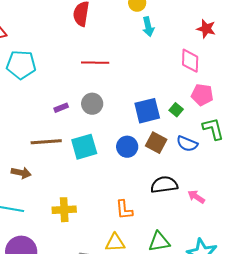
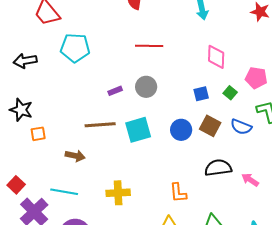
pink diamond: (190, 61) -> (216, 57), moved
blue square: (147, 111) -> (201, 94), size x0.6

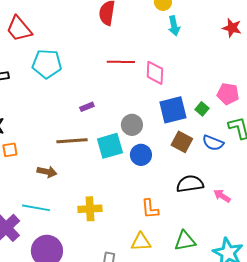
pink diamond: (216, 57) -> (155, 73), moved
gray circle: (146, 87) -> (132, 125), moved
blue square: (201, 94) -> (173, 110), size x1.8
blue circle: (181, 130) -> (141, 155), moved

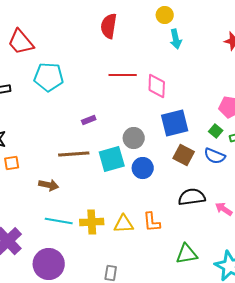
green square: (202, 109) -> (216, 131), moved
cyan line: (36, 208) -> (59, 221), moved
yellow triangle: (141, 242) -> (124, 224), moved

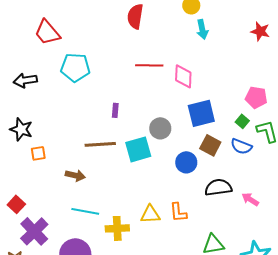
purple rectangle: (89, 120) -> (115, 110), turned -64
blue circle: (143, 168) -> (186, 162), moved
yellow cross: (92, 222) -> (117, 228), moved

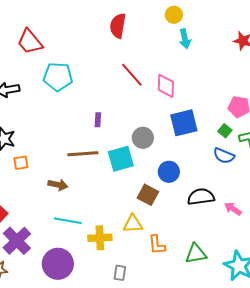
red line: (149, 65) -> (132, 75), turned 48
brown square: (210, 145) -> (148, 195), moved
orange L-shape: (178, 212) -> (157, 245), moved

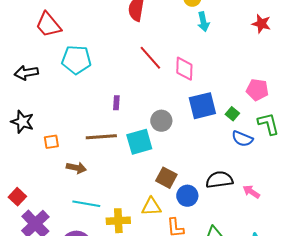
green square: (225, 131) -> (232, 114), moved
orange square: (21, 163) -> (51, 142), moved
blue circle: (169, 172) -> (187, 196), moved

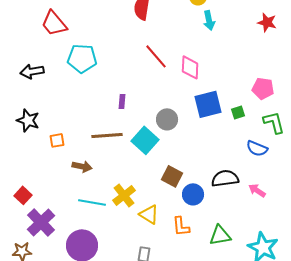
green square: (232, 114) -> (238, 112), turned 32
blue semicircle: (242, 139) -> (257, 148), moved
cyan square: (139, 142) -> (145, 140), turned -32
yellow triangle: (151, 207) -> (149, 214), moved, turned 35
yellow cross: (118, 221) -> (124, 195), moved, turned -35

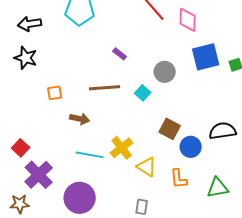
purple rectangle: (122, 101) -> (120, 54), turned -56
black star: (28, 120) -> (26, 58), moved
cyan square: (145, 140) -> (143, 93), size x0.6

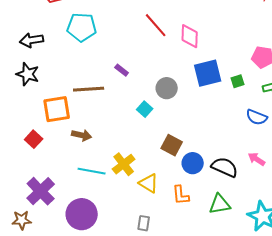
brown line: (105, 88) -> (89, 89), moved
orange square: (55, 93) -> (57, 109), size x1.8
black semicircle: (223, 131) -> (225, 167), moved, turned 32
red square: (21, 148) -> (34, 139), moved

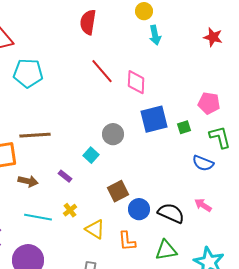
purple rectangle: (122, 70) -> (65, 176), moved
brown square: (172, 145) -> (118, 191), turned 35
yellow cross: (124, 164) -> (70, 210), size x0.6

